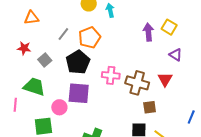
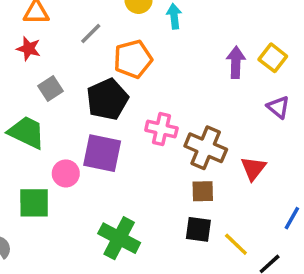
gray line: (63, 34) -> (91, 33), moved
red star: (24, 48) -> (29, 49), moved
red triangle: (165, 79) -> (253, 168), moved
brown square: (150, 107) -> (203, 191), moved

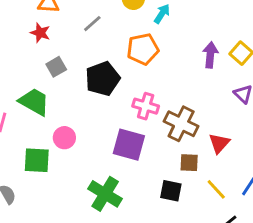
cyan arrow: (174, 16) -> (162, 14), turned 36
orange pentagon: (133, 59) -> (143, 49), moved
purple square: (102, 153) -> (129, 145), moved
brown square: (203, 191) -> (189, 163), moved
yellow line: (236, 244) -> (216, 189), moved

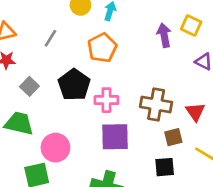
pink cross: (146, 106) -> (106, 100), moved
pink circle: (64, 138) -> (55, 148), size x1.4

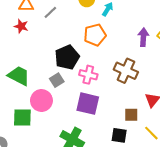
gray line: (50, 38) -> (50, 12), moved
gray square: (29, 86) -> (57, 80), moved
brown cross: (156, 104) -> (126, 71), moved

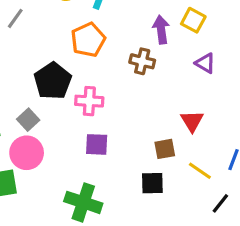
brown cross: (126, 71) -> (142, 61), moved, size x0.7
gray square: (57, 80) -> (28, 120), moved
purple square: (88, 104) -> (97, 144), size x0.7

